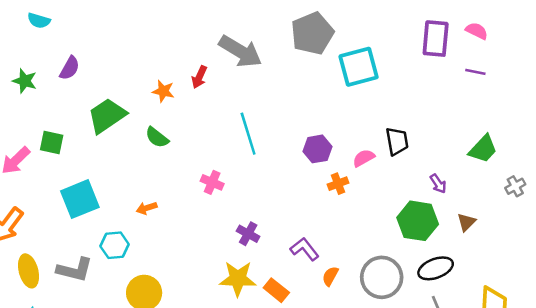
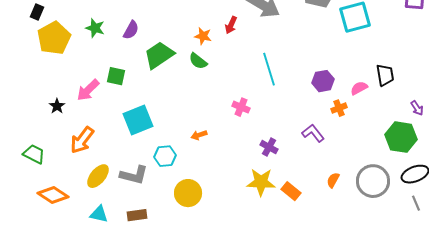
purple semicircle: (70, 68) -> (131, 30), moved
green semicircle: (157, 137) -> (198, 61), moved
orange arrow: (147, 208) -> (199, 135), moved
purple L-shape: (305, 249) -> (313, 133), moved
yellow ellipse: (29, 271) -> (98, 176), turned 55

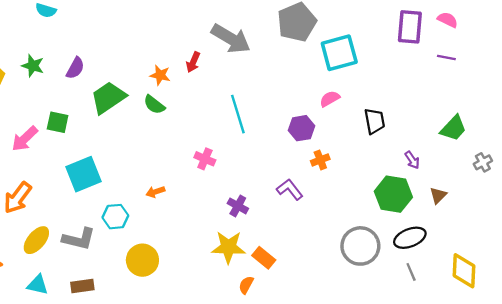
pink semicircle: (359, 88) -> (330, 99), moved
orange semicircle: (333, 180) -> (246, 285), moved

